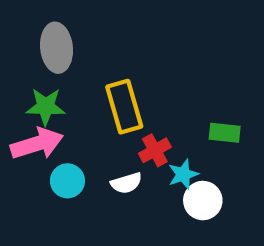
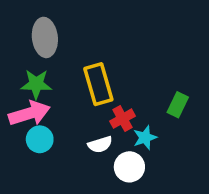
green rectangle: (225, 133) -> (178, 105), turned -70
cyan circle: (67, 181) -> (40, 139), moved
white circle: (203, 201) -> (129, 167), moved

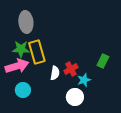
yellow rectangle: (98, 84) -> (37, 52), moved
cyan circle: (40, 139) -> (23, 90), moved
white semicircle: (100, 144) -> (55, 73), moved, turned -64

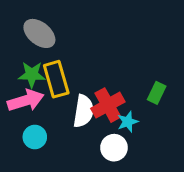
gray ellipse: (26, 22) -> (39, 33), turned -45
red cross: (71, 69) -> (108, 105), size x1.5
white semicircle: (55, 73) -> (84, 111), size x1.5

